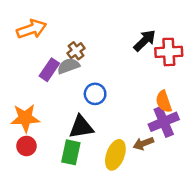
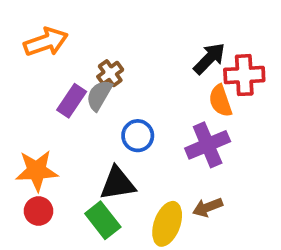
gray semicircle: (68, 66) -> (99, 95), turned -40
orange semicircle: (164, 102) -> (220, 101), moved
purple cross: (164, 122) -> (208, 145), moved
green rectangle: (71, 152) -> (103, 220), turned -50

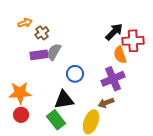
orange arrow: (46, 42) -> (25, 23), size x0.6
brown cross: (110, 73) -> (42, 33), moved
purple rectangle: (72, 101) -> (39, 55), turned 48
brown arrow: (208, 207) -> (106, 103), moved

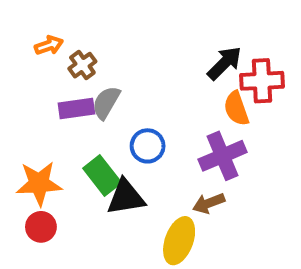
green rectangle: (56, 120) -> (102, 176), moved

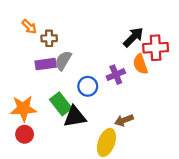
orange arrow: (49, 45) -> (29, 27), turned 63
brown cross: (82, 65) -> (49, 38), turned 35
purple cross: (222, 156) -> (116, 75), moved, size x0.7

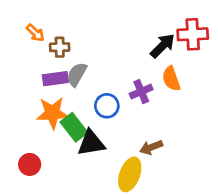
red cross: (156, 48) -> (193, 34), moved
orange star: (23, 109) -> (53, 113), moved

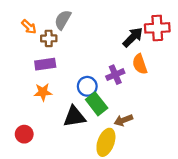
gray semicircle: (77, 74) -> (63, 20), moved
orange star: (53, 113) -> (43, 92), size x0.7
green rectangle: (74, 127) -> (97, 104), moved

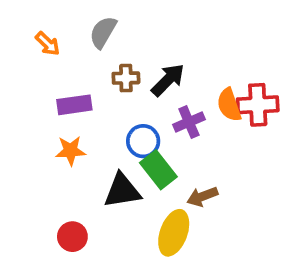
red cross: (157, 28) -> (258, 105), moved
black arrow: (133, 37) -> (168, 80), moved
brown cross: (49, 38) -> (126, 78), moved
red circle: (24, 134) -> (72, 237), moved

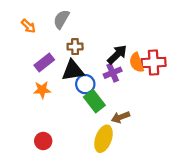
black arrow: (168, 80) -> (117, 55), moved
purple rectangle: (74, 105) -> (44, 62), turned -30
black triangle: (122, 191) -> (73, 70), moved

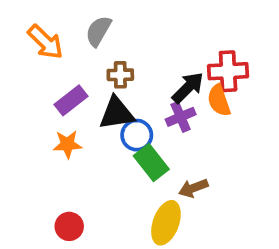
orange arrow: (28, 26) -> (45, 42), size x1.5
red cross: (154, 62) -> (228, 71), moved

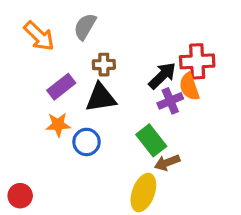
purple cross: (181, 117) -> (170, 101), moved
blue circle: (137, 135) -> (87, 142), moved
green rectangle: (151, 162) -> (151, 140), moved
red circle: (69, 226) -> (20, 196), moved

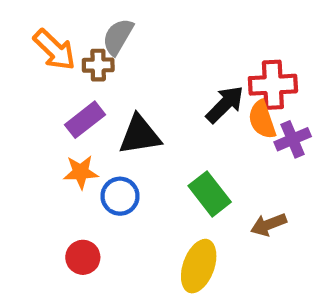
brown cross: (104, 65) -> (98, 65), moved
purple cross: (170, 101) -> (293, 139), moved
brown arrow: (167, 163) -> (269, 225), moved
red circle: (20, 196) -> (83, 257), moved

